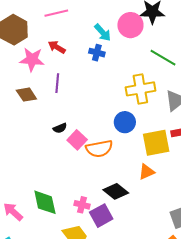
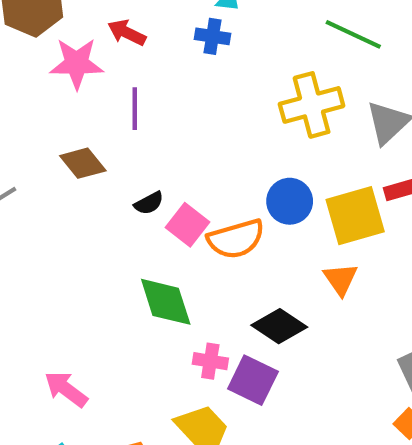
brown diamond: (26, 95) -> (83, 163), moved
blue circle: (125, 122) -> (290, 201), moved
orange triangle: (147, 172) -> (341, 279), turned -36
green diamond: (45, 202) -> (166, 302), moved
purple square: (101, 216) -> (253, 380), turned -30

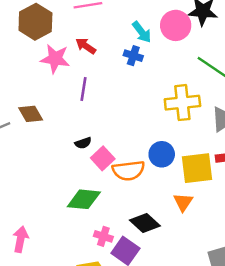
brown diamond: (83, 163) -> (31, 114), moved
green diamond: (166, 302) -> (84, 199), turned -76
pink arrow: (66, 389) -> (20, 239), turned 55

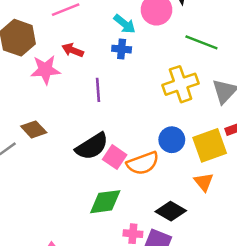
purple line: (84, 89) -> (98, 90), moved
black semicircle: (83, 143) -> (92, 146), size x2.0

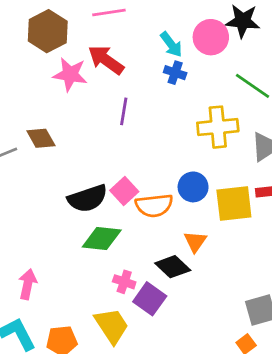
blue cross: (122, 49) -> (175, 73), moved
red arrow: (73, 50) -> (106, 60), size x1.5
black semicircle: (92, 146) -> (87, 198), moved
orange triangle: (204, 182) -> (195, 242), moved

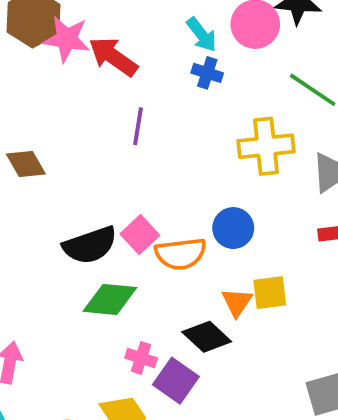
pink star: (70, 74) -> (67, 39), moved
yellow square: (234, 203) -> (270, 293), moved, size x0.7

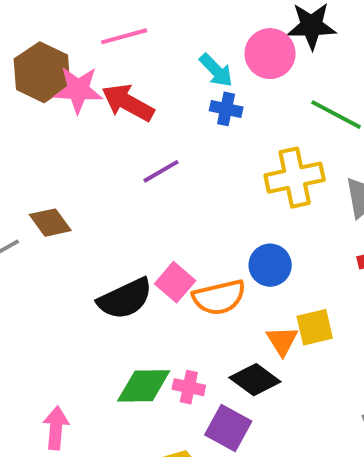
purple line: (138, 126) -> (161, 171), turned 57
green diamond: (110, 299) -> (144, 386), moved
pink cross: (141, 358) -> (189, 387), moved

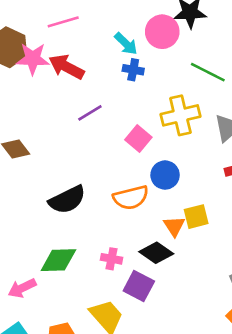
pink square: (175, 282) -> (138, 138), moved
green diamond: (144, 386) -> (58, 260), moved
pink arrow: (56, 428) -> (22, 288), turned -120

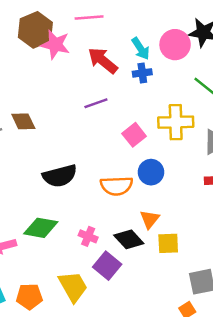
red arrow: (67, 67) -> (103, 61), moved
blue cross: (133, 70) -> (142, 73), turned -30
yellow square: (196, 217) -> (168, 243), moved

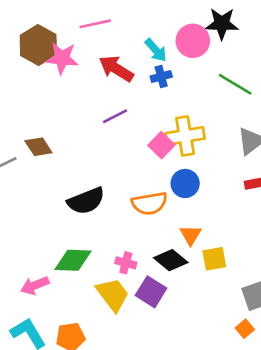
yellow cross: (176, 122) -> (185, 136), moved
yellow trapezoid: (73, 287) -> (113, 295), moved

